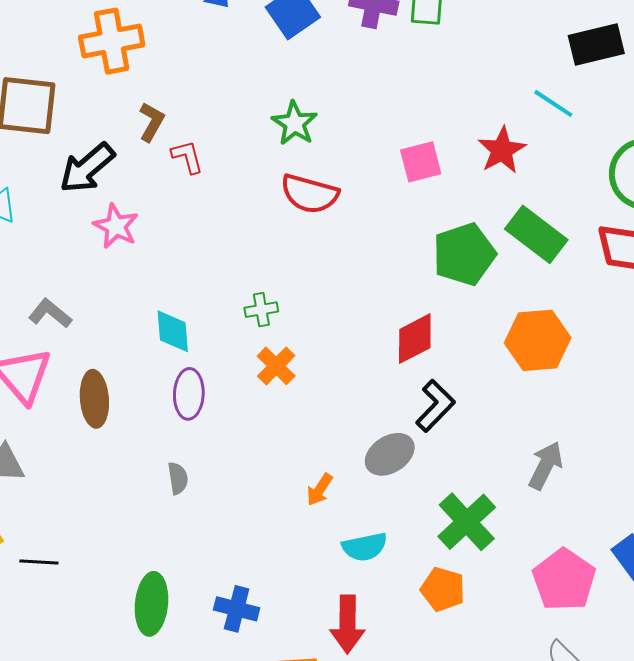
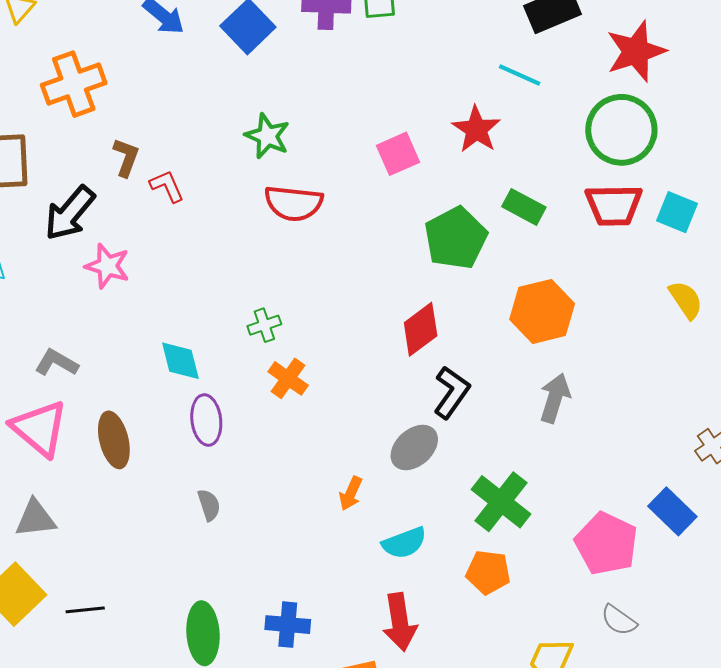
green rectangle: (536, 234) -> (524, 207), size x0.7
gray arrow: (546, 465) -> (555, 398), moved

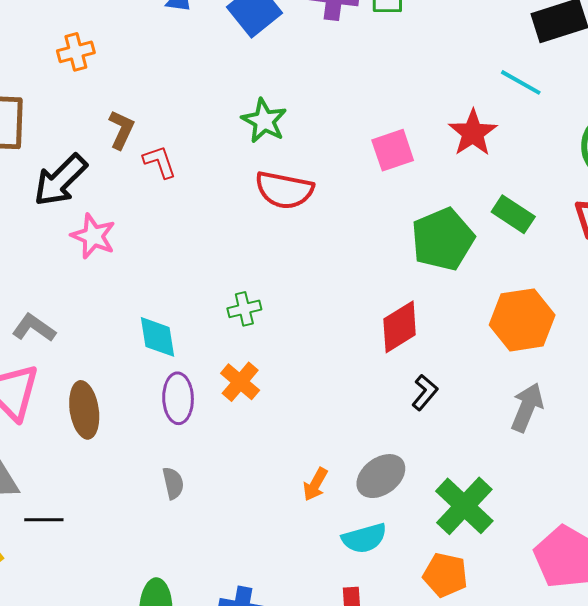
orange cross: (74, 84) -> (76, 52), size x0.6
orange cross: (288, 378) -> (240, 382), moved
black L-shape: (452, 392) -> (425, 392), size x0.7
gray ellipse: (414, 447) -> (381, 476), moved
black line: (85, 610) -> (44, 520), moved

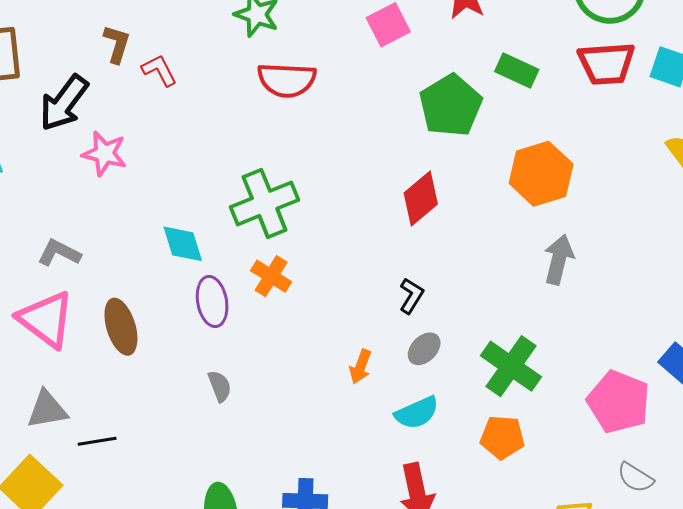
green cross: (244, 309) -> (265, 203), size x2.0
black L-shape: (425, 392) -> (411, 296), moved
gray ellipse: (381, 476) -> (424, 349), size x0.7

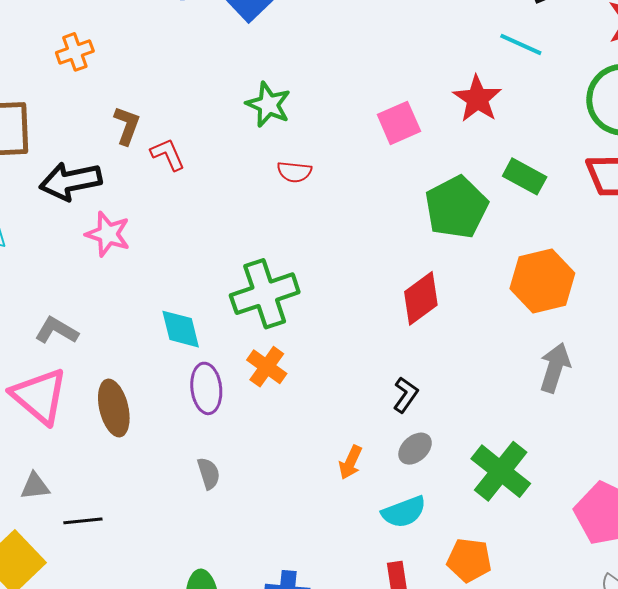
red semicircle: (287, 80) -> (294, 172), size x0.6
black arrow: (64, 103) -> (70, 181), turned 38
gray triangle: (47, 410) -> (35, 486), size x0.7
orange pentagon: (502, 437) -> (469, 560), moved

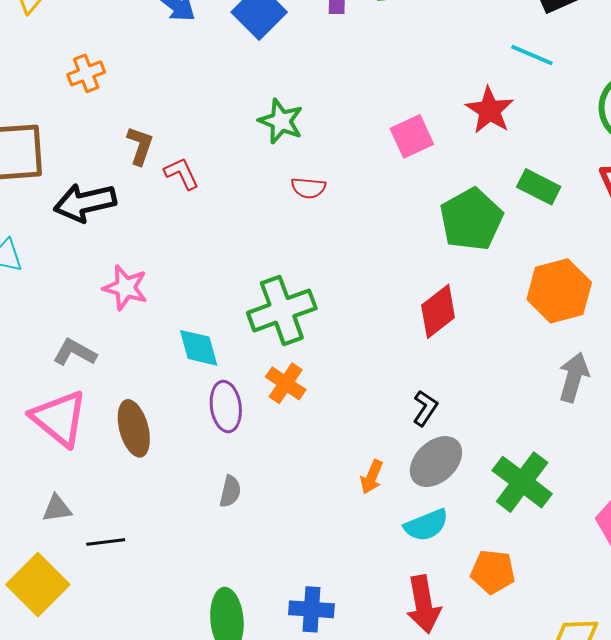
pink star: (108, 234) -> (125, 288), moved
gray ellipse: (415, 449) -> (436, 462), size x1.6
gray semicircle: (209, 473) -> (230, 491), turned 32

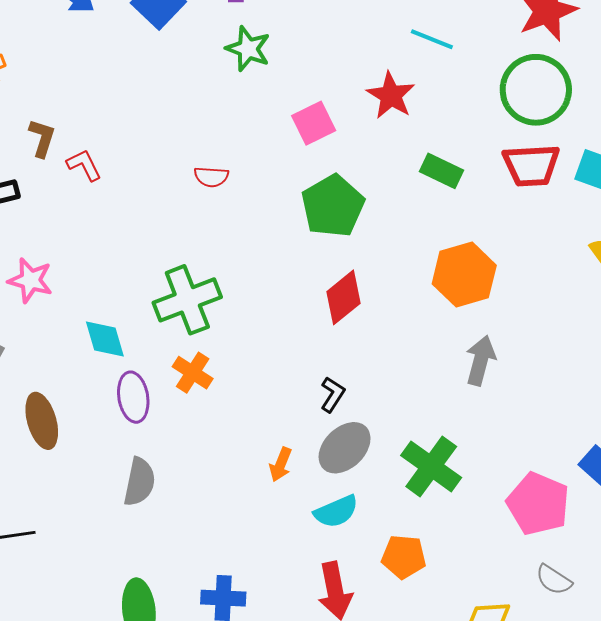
green star: (281, 121) -> (248, 49), moved
green pentagon: (471, 219) -> (333, 206), moved
gray semicircle: (230, 491) -> (139, 482), size x1.5

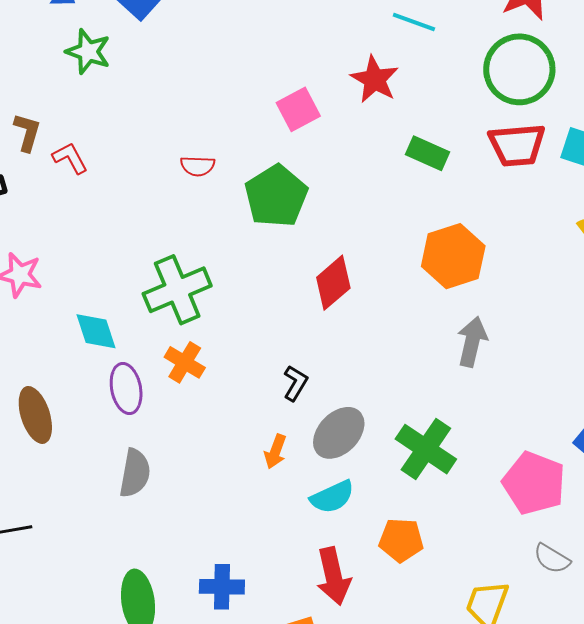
green star: (248, 49) -> (88, 52), moved
green pentagon: (333, 206) -> (276, 196), moved
black L-shape: (333, 394) -> (295, 383), moved

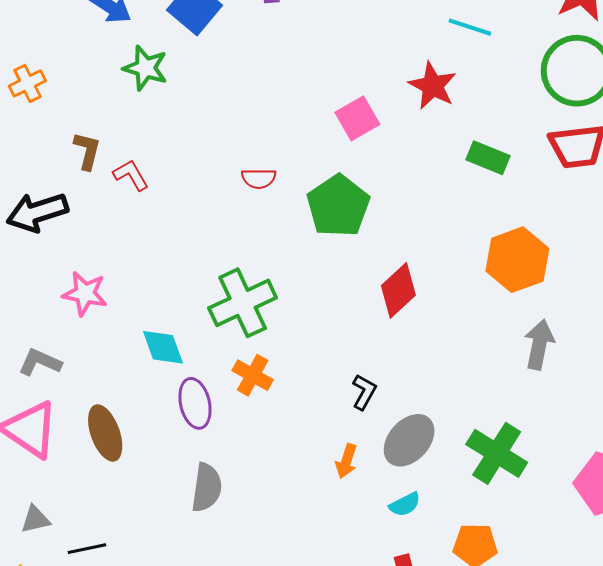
cyan semicircle: (332, 497) -> (405, 504), size x0.7

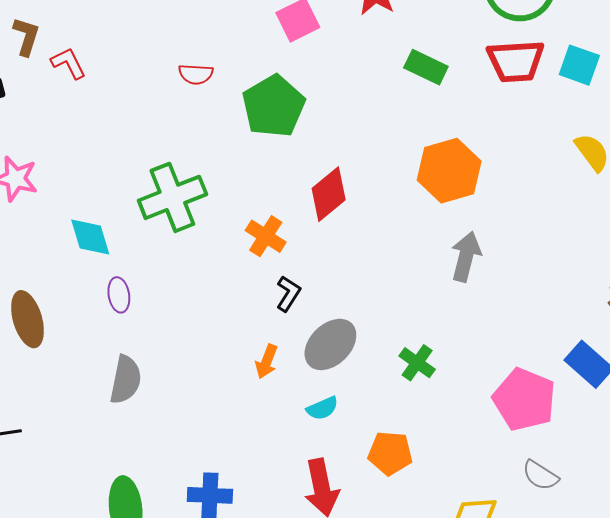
orange cross: (253, 375) -> (266, 236), moved
purple ellipse: (195, 403) -> (119, 295), size x0.7
green cross: (497, 453) -> (417, 363), size x0.6

